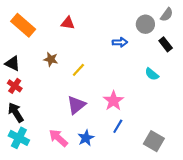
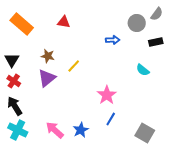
black rectangle: (166, 44) -> (156, 42), turned -64
black triangle: (13, 64) -> (12, 60), turned 35
purple triangle: (76, 105) -> (47, 78), moved

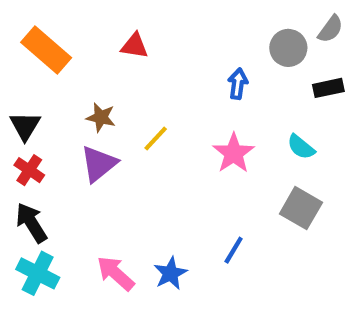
blue arrow: (113, 40) -> (238, 84), turned -80
pink star: (107, 95) -> (234, 153), moved
gray square: (145, 133) -> (301, 208), moved

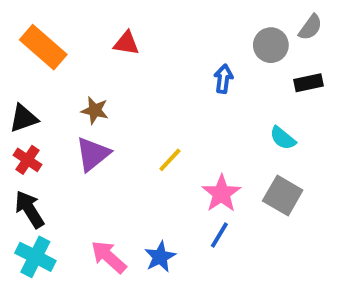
black triangle: (25, 126) -> (24, 118), turned 40
yellow line: (156, 138) -> (170, 160), moved
pink star: (234, 153) -> (221, 194), moved

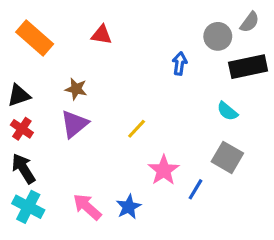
black rectangle: (308, 83) -> (248, 67), size x1.6
pink star: (221, 194) -> (164, 170), moved
blue line: (219, 235) -> (195, 189), moved

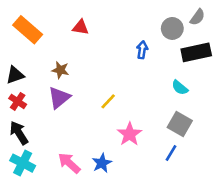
blue line: (195, 189) -> (171, 153), moved

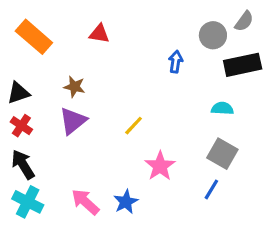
cyan semicircle: (180, 88) -> (222, 108), turned 144

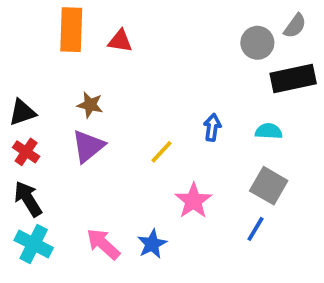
orange rectangle: (34, 37) -> (71, 30), moved, turned 51
blue arrow: (176, 62) -> (212, 127), moved

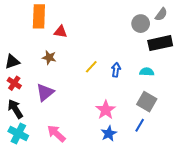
red triangle: (120, 41) -> (60, 32), moved
purple triangle: (88, 146) -> (45, 92), moved
yellow line: (161, 152) -> (91, 67), moved
blue star: (152, 244) -> (109, 133), moved

